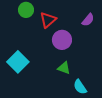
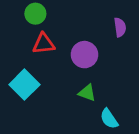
red triangle: (48, 20) -> (44, 44), moved, turned 36
purple semicircle: (88, 20) -> (120, 27), turned -48

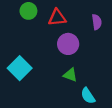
red triangle: (44, 44) -> (57, 18), moved

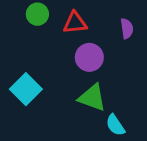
green triangle: (70, 75) -> (92, 98), size x1.5

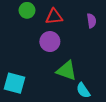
purple circle: (89, 57) -> (50, 42), moved
cyan square: (26, 89) -> (15, 83), moved, turned -30

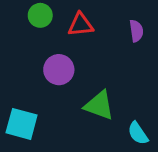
purple circle: (50, 42) -> (59, 70), moved
cyan semicircle: (83, 90) -> (138, 133), moved

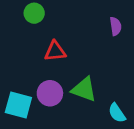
red triangle: (81, 25) -> (55, 51), moved
purple circle: (59, 70) -> (50, 93), moved

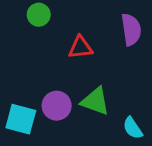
purple semicircle: (116, 26) -> (131, 30), size x1.5
red triangle: (55, 51) -> (80, 47), moved

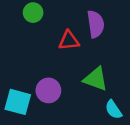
purple semicircle: (131, 30) -> (96, 24), moved
green triangle: (95, 101) -> (96, 79), moved

